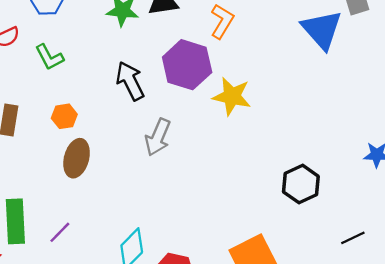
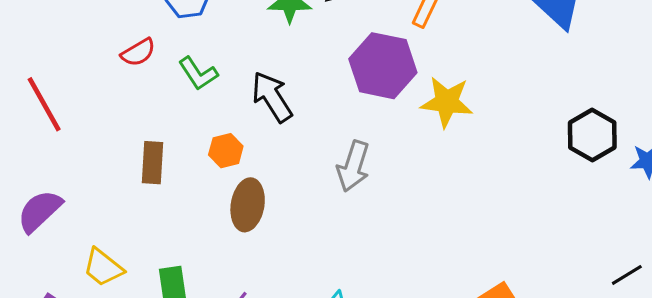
black arrow: (130, 81) -> (272, 97), moved
black hexagon: (301, 184) -> (592, 135), moved

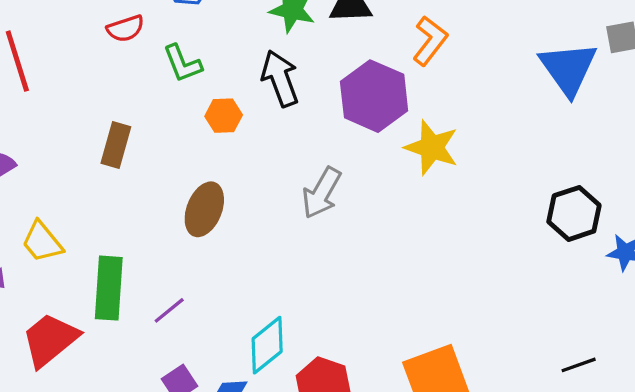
black arrow: (272, 97) -> (280, 78), moved
orange hexagon: (226, 151) -> (224, 116), moved

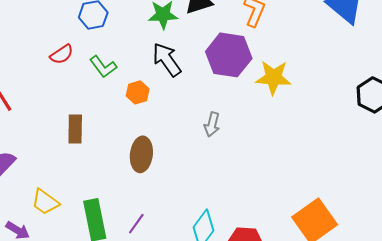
gray arrow: (322, 193) -> (212, 124), size x0.7

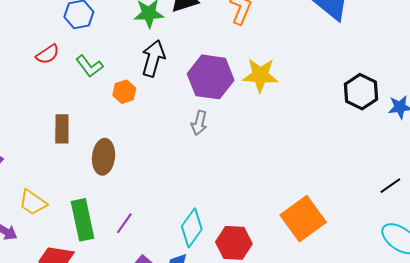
purple hexagon: (229, 55) -> (211, 77), moved
black arrow: (167, 60) -> (153, 58), turned 52
brown ellipse: (141, 154) -> (104, 157), moved

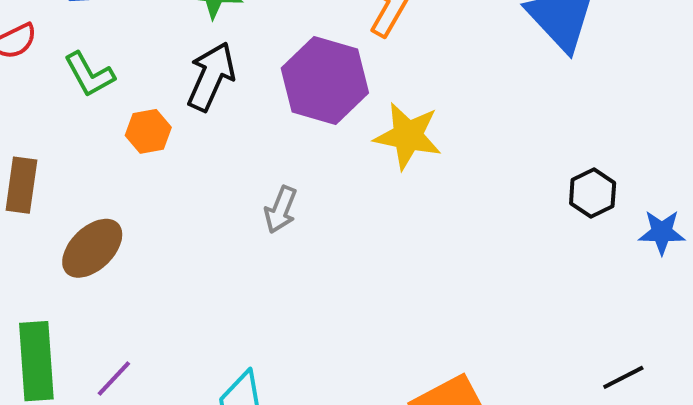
purple hexagon: (211, 77) -> (325, 81), moved
black hexagon: (361, 92) -> (593, 193), size x0.7
brown ellipse: (104, 157) -> (92, 248), turned 32

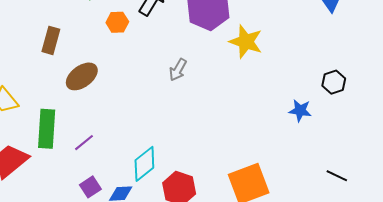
blue star: (662, 232) -> (300, 111), moved
black line: (623, 377) -> (337, 176), turned 45

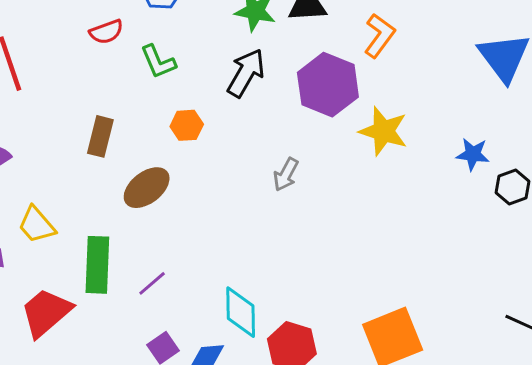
orange hexagon: (117, 22) -> (187, 125), moved
blue star: (300, 111) -> (473, 154), moved
cyan diamond: (144, 164) -> (241, 312), turned -51

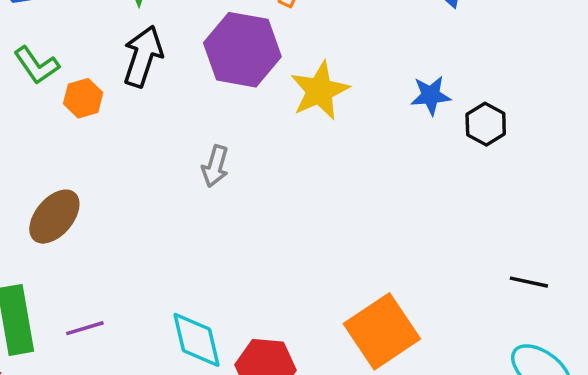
orange hexagon: (187, 125) -> (83, 98), moved
yellow star: (383, 131) -> (320, 91), turned -30
purple line: (152, 283) -> (85, 328), turned 36

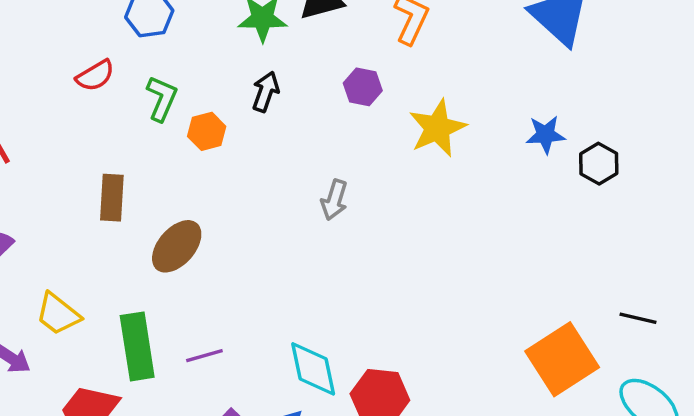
purple hexagon: (242, 50) -> (363, 87), size x0.5
black arrow: (143, 56) -> (266, 92), size x0.7
green L-shape: (36, 65) -> (162, 99), turned -123
orange square: (382, 331) -> (562, 359), moved

